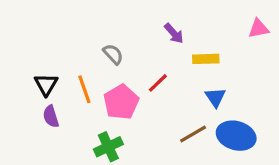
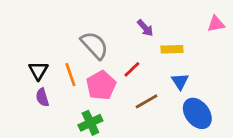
gray semicircle: (113, 54) -> (94, 45), size x1.6
brown line: (193, 134) -> (147, 101), moved
blue ellipse: (236, 136) -> (197, 113), turned 36

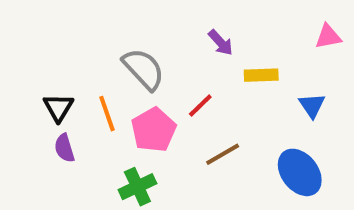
blue triangle: (180, 81) -> (312, 105), moved

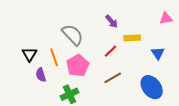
red line: (200, 105) -> (111, 51), moved
purple semicircle: (64, 148) -> (41, 75), moved

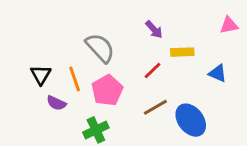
blue triangle: (158, 53) -> (218, 73), turned -32
purple semicircle: (41, 75) -> (56, 103), turned -48
blue ellipse: (152, 87) -> (191, 120), moved

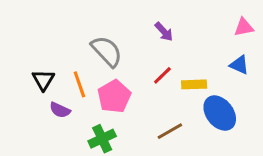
yellow rectangle: (182, 52) -> (194, 84), moved
blue triangle: (218, 73) -> (239, 65), moved
brown line: (155, 107) -> (170, 131), moved
blue ellipse: (191, 120) -> (220, 113), moved

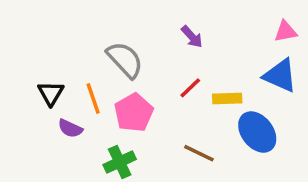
blue triangle: (239, 65) -> (280, 76), size x1.5
brown line: (170, 131) -> (199, 153), turned 56

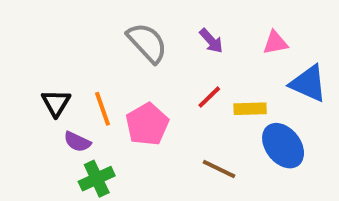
pink triangle: (285, 31) -> (275, 43), moved
gray semicircle: (125, 60) -> (147, 43), moved
green cross: (120, 162) -> (97, 179), moved

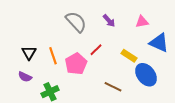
red line: (209, 97) -> (96, 50), moved
yellow rectangle: (250, 109) -> (129, 56), turned 35
purple semicircle: (77, 142) -> (25, 77), moved

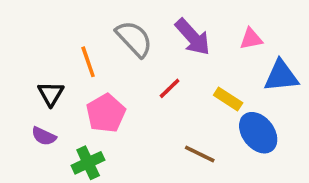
purple arrow: (109, 21) -> (193, 37), size x1.6
blue triangle: (159, 43) -> (281, 76), turned -30
orange line: (53, 56) -> (88, 62), moved
pink pentagon: (76, 64) -> (106, 113), moved

